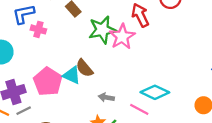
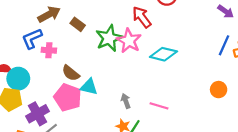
brown semicircle: (84, 68) -> (71, 73), moved
cyan diamond: (155, 92) -> (163, 54), moved
gray arrow: (106, 97) -> (126, 101), turned 72

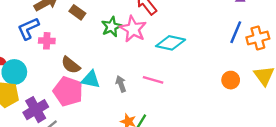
green star: (109, 38) -> (111, 27), size x0.7
gray arrow: (126, 101) -> (121, 84), moved
pink line: (159, 106) -> (153, 80), moved

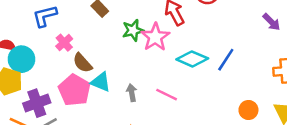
blue line: (236, 32) -> (226, 60), moved
pink cross: (47, 41) -> (64, 43), moved, turned 35

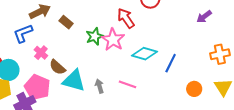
purple arrow: (271, 22) -> (204, 17), turned 105
blue line: (226, 60) -> (171, 63), moved
cyan triangle: (101, 82) -> (74, 81), size x1.4
pink pentagon: (74, 90) -> (37, 87), moved

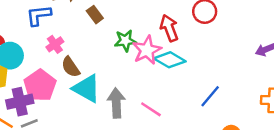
cyan diamond: (145, 54) -> (170, 60), moved
gray arrow: (99, 86) -> (116, 103), size x1.6

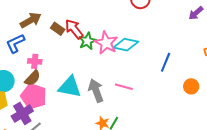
red arrow: (169, 28) -> (74, 29), moved
pink cross: (55, 44) -> (35, 61), turned -32
brown semicircle: (71, 67) -> (33, 78), moved, turned -84

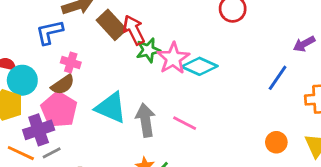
brown rectangle: (58, 29) -> (111, 25), size x1.5
blue line: (166, 62) -> (278, 78), moved

